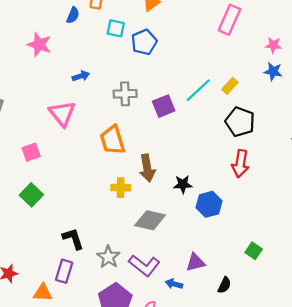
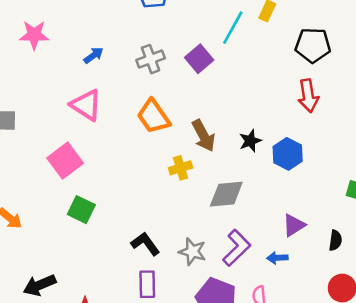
black pentagon: (240, 122) -> (313, 45), moved
pink square: (31, 152) -> (65, 161), size x1.5
purple L-shape: (144, 266) -> (237, 248), turned -64

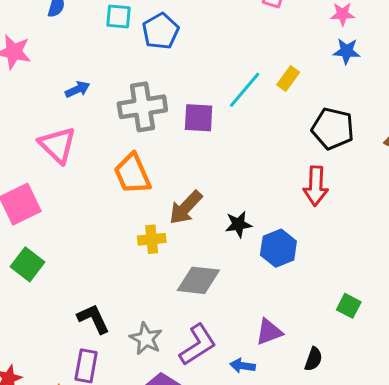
gray cross: (151, 59) -> (142, 107), size x1.4
purple square: (199, 59) -> (199, 118), turned 32
brown arrow: (204, 136) -> (186, 208), turned 60

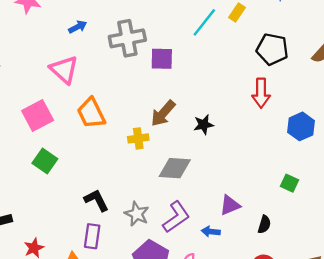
purple square: (199, 118) -> (162, 59), moved
orange trapezoid: (132, 174) -> (91, 113), moved
blue hexagon: (278, 248) -> (301, 126), moved

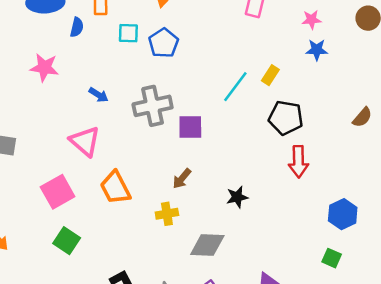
blue arrow: (78, 27) -> (99, 95), turned 60
black pentagon: (272, 49) -> (286, 118), moved
brown arrow: (163, 113) -> (182, 179), moved, size x0.7
blue hexagon: (301, 126) -> (343, 214), moved

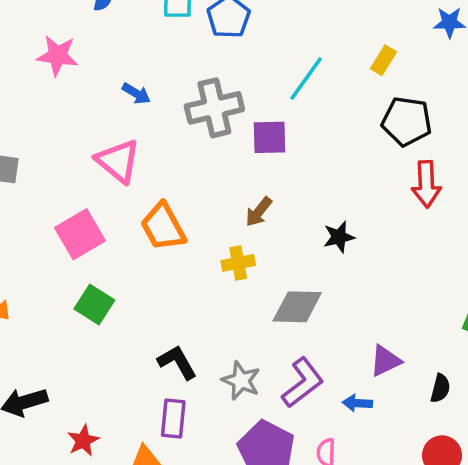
cyan line: (235, 87) -> (306, 78), moved

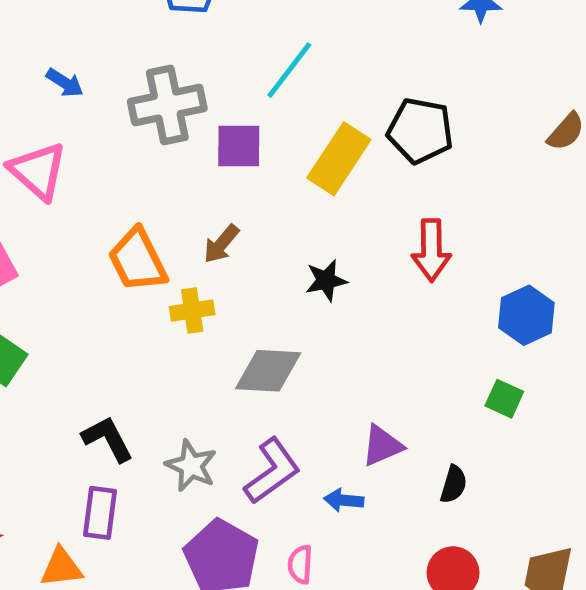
yellow rectangle: (383, 60) -> (339, 159), moved, size x1.8
red arrow: (426, 184) -> (431, 250), moved
orange trapezoid: (163, 227) -> (138, 260), moved

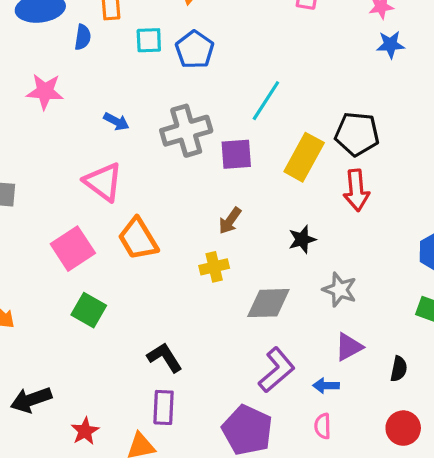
red arrow: (431, 250) -> (356, 190), moved
orange trapezoid: (138, 260) -> (138, 239), moved
gray star: (191, 466) -> (340, 290), moved
pink semicircle: (300, 564) -> (323, 426), moved

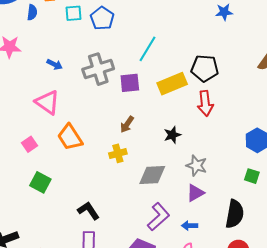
yellow rectangle: (304, 157) -> (172, 84), turned 40
pink square: (73, 249) -> (30, 144), size x0.6
purple triangle: (349, 347) -> (195, 193), moved
black semicircle: (399, 369) -> (235, 214), size x1.8

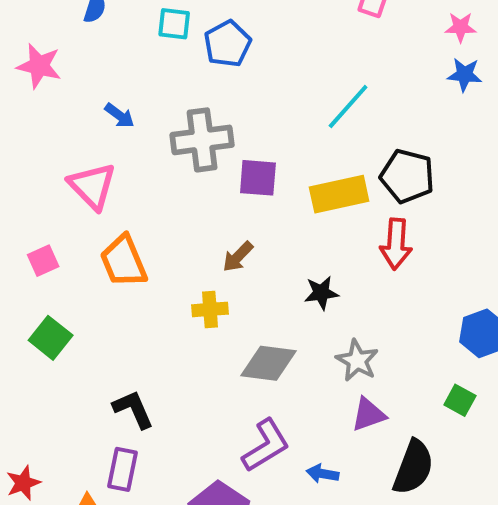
cyan line: (147, 49) -> (348, 106), moved
purple triangle: (195, 193) -> (368, 414), moved

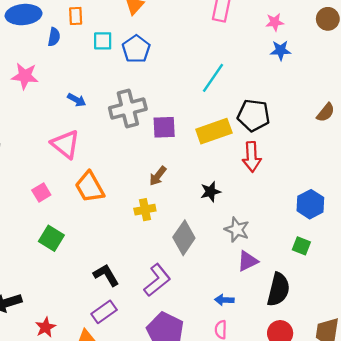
gray diamond: (269, 363) -> (184, 238), turned -56
purple L-shape: (266, 446) -> (157, 280), moved
purple rectangle: (123, 469) -> (104, 312), turned 50

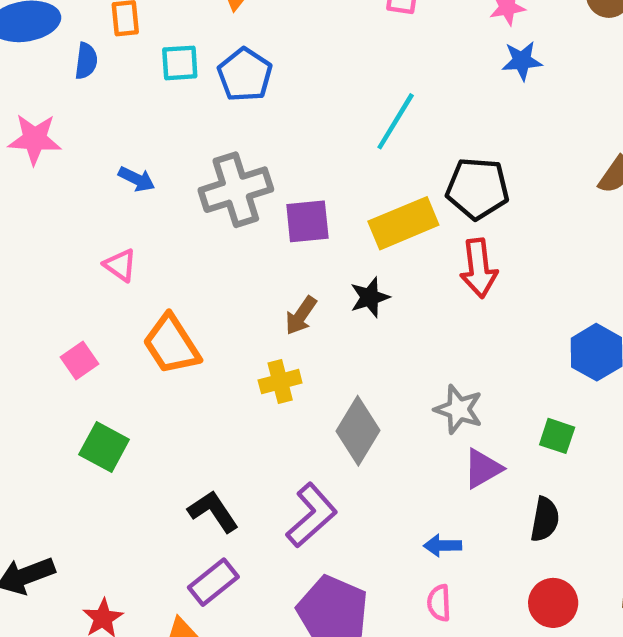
pink triangle: (65, 144) -> (120, 265), size x0.6
black star: (210, 192) -> (370, 297), moved
green square: (301, 246) -> (557, 436), moved
black semicircle: (278, 289) -> (545, 519), size x0.7

